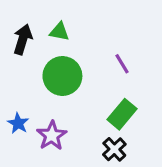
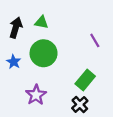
purple line: (122, 64) -> (95, 40), moved
blue star: (18, 123) -> (14, 62), moved

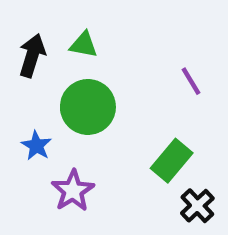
blue star: (14, 62) -> (36, 146), moved
black cross: (80, 105) -> (197, 206), moved

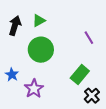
green triangle: (84, 45) -> (39, 21), turned -40
blue star: (36, 146) -> (12, 75), moved

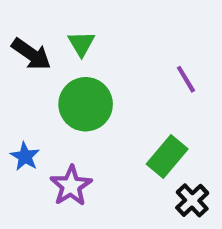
green triangle: (39, 21) -> (81, 44), turned -32
black arrow: (15, 26) -> (31, 54), turned 108

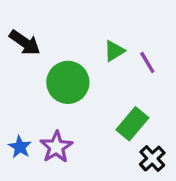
green triangle: (81, 44) -> (114, 51), moved, turned 30
blue star: (25, 156) -> (20, 147), moved

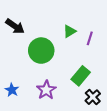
purple line: (147, 63) -> (90, 38), turned 48
purple star: (56, 147) -> (46, 90), moved

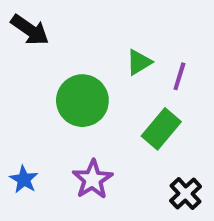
black arrow: (15, 26) -> (30, 30), moved
green rectangle: (81, 76) -> (161, 129), moved

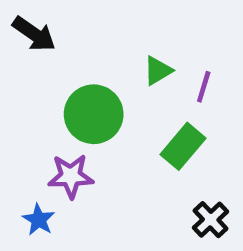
blue star: (24, 179) -> (39, 220), moved
purple star: (93, 179) -> (71, 176), moved, turned 30

